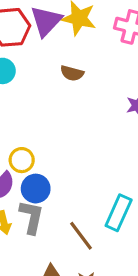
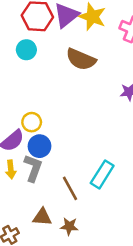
brown semicircle: (72, 73) -> (81, 59), size x1.6

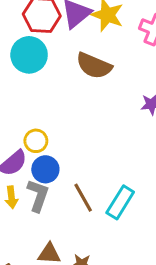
cyan circle: (26, 50) -> (29, 55), size x1.5
brown line: (70, 188) -> (83, 198), moved

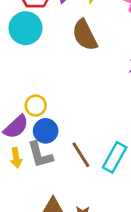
brown semicircle: (94, 66) -> (85, 35), turned 44
gray L-shape: (38, 195) -> (40, 155), turned 148

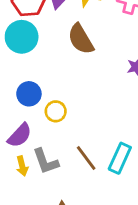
yellow circle: (36, 106) -> (56, 111), moved
blue circle: (46, 131) -> (29, 94), moved

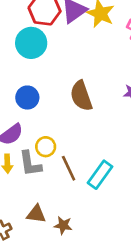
brown semicircle: (81, 39) -> (81, 96), moved
yellow circle: (56, 111) -> (46, 147), moved

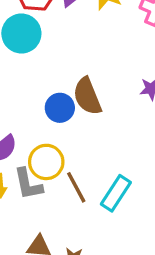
blue circle: (27, 98) -> (60, 108), moved
yellow circle: (46, 147) -> (46, 162), size x1.4

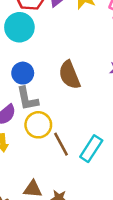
blue circle: (60, 108) -> (23, 73), moved
gray L-shape: (28, 184) -> (27, 99), moved

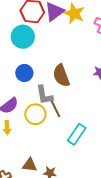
gray L-shape: (27, 99) -> (44, 95), moved
brown line: (61, 144) -> (55, 108), moved

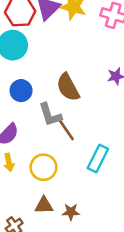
yellow circle: (35, 114) -> (43, 167), moved

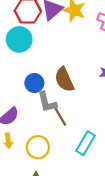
blue circle: (21, 91) -> (34, 83), moved

